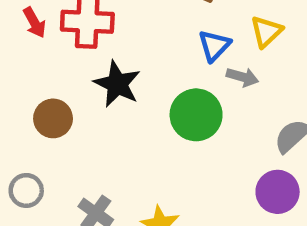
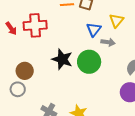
black star: (117, 84) -> (62, 59), moved
gray circle: (26, 190) -> (18, 89), moved

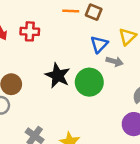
red cross: (35, 25) -> (30, 31), size x0.7

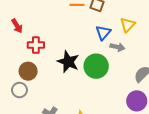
red cross: (30, 31) -> (36, 45), moved

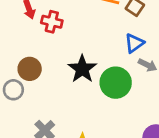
red cross: (36, 45) -> (52, 22), moved

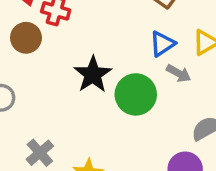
brown circle: (30, 69) -> (26, 38), moved

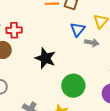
green circle: (136, 94) -> (73, 86), moved

